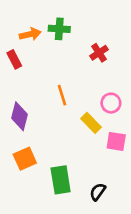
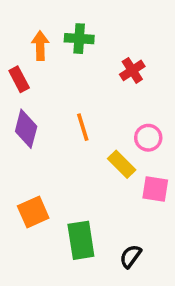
orange arrow: (30, 34) -> (40, 46), turned -78
purple diamond: (20, 116) -> (26, 129), moved

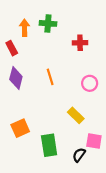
red cross: (132, 70) -> (80, 43), turned 32
yellow rectangle: (122, 164) -> (76, 115), moved
pink square: (155, 189) -> (94, 141), moved

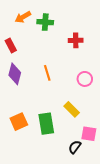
orange arrow: (24, 28) -> (23, 17), moved, turned -119
green rectangle: (49, 145) -> (46, 124), moved

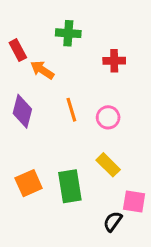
orange arrow: (23, 17) -> (42, 70), moved, turned 63
red rectangle: (11, 45) -> (18, 50), moved
pink circle: (85, 79) -> (108, 117), moved

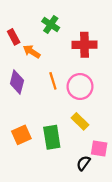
green cross: (68, 33) -> (51, 25), turned 30
red cross: (114, 61) -> (85, 45), size x1.5
pink circle: (108, 117) -> (80, 86), size x1.5

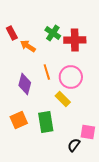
green cross: (51, 25) -> (53, 33), moved
purple diamond: (17, 82) -> (25, 84), moved
yellow rectangle: (80, 121) -> (63, 99), moved

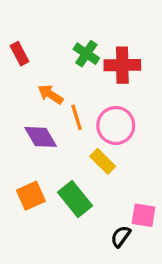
orange arrow: (28, 46) -> (50, 94), moved
purple diamond: (25, 84) -> (41, 137), turned -45
green rectangle: (46, 122) -> (75, 199), turned -30

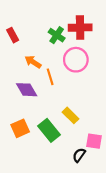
red cross: (122, 65) -> (80, 28), moved
pink circle: (116, 125) -> (76, 60), moved
yellow rectangle: (103, 161) -> (70, 115), moved

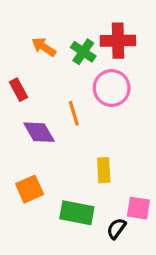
red rectangle: (13, 35) -> (18, 90), moved
orange arrow: (33, 62) -> (44, 47), moved
yellow rectangle: (70, 115) -> (104, 170), turned 42
green rectangle: (49, 130) -> (77, 213), moved, turned -40

